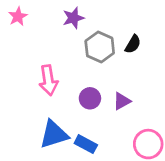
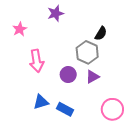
pink star: (18, 16) -> (20, 29), moved
gray hexagon: (100, 47) -> (87, 52), moved
blue triangle: (54, 134) -> (41, 102), size x0.7

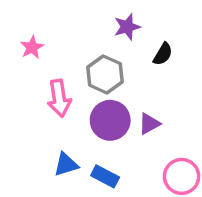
purple star: (56, 13) -> (127, 27), moved
gray hexagon: (87, 52) -> (105, 74), moved
purple circle: (68, 75) -> (110, 120), size x1.5

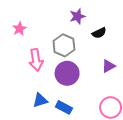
black semicircle: (163, 54) -> (99, 33), turned 32
purple triangle: (149, 124) -> (109, 66), moved

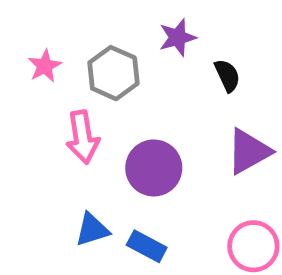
black semicircle: (99, 33) -> (227, 75), turned -88
gray hexagon: (64, 45) -> (113, 73), moved
purple triangle: (109, 66) -> (249, 151), size x1.5

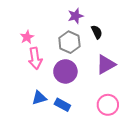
pink star: (45, 66) -> (27, 37), moved
gray hexagon: (113, 73) -> (69, 42), moved

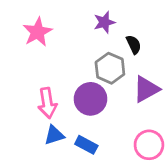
pink star: (27, 37) -> (38, 32), moved, size x1.5
gray hexagon: (69, 42) -> (110, 68), moved
pink arrow: (35, 58) -> (47, 103), moved

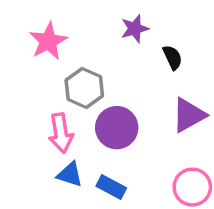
gray hexagon: (110, 68) -> (84, 88), moved
blue triangle: (54, 135) -> (70, 174), turned 35

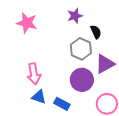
pink star: (48, 41) -> (27, 23), turned -30
gray hexagon: (84, 88) -> (81, 49), moved
purple circle: (117, 128) -> (82, 80), moved

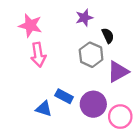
pink arrow: (34, 74) -> (38, 55), moved
purple circle: (82, 80) -> (93, 104), moved
blue rectangle: (62, 104) -> (64, 96), moved

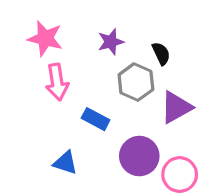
purple star: (84, 18) -> (111, 42), moved
blue rectangle: (64, 96) -> (96, 119), moved

